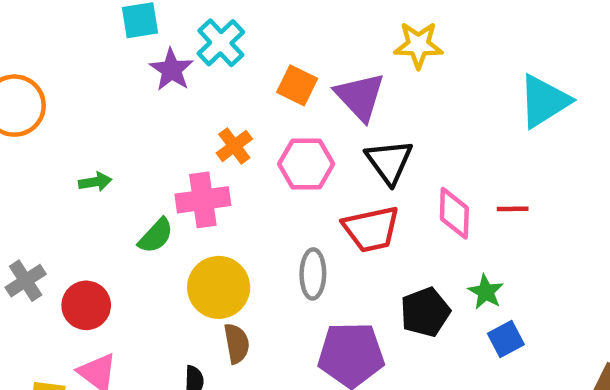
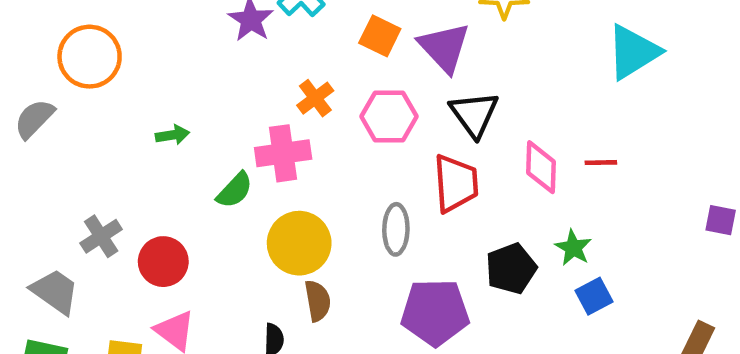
red trapezoid: (371, 229) -> (456, 183), turned -82

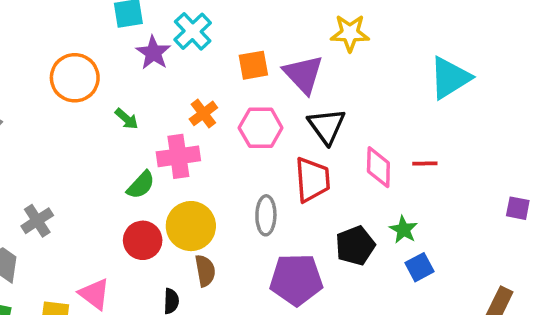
orange square: (380, 36) -> (253, 65), turned -36
orange circle: (90, 57) -> (75, 78), moved
green arrow: (172, 135) -> (127, 119), moved, turned 50
red circle: (163, 262) -> (143, 240), moved

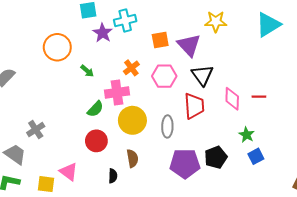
cyan cross: (193, 31) -> (125, 20), turned 30
cyan triangle: (450, 78) -> (268, 25), moved
yellow circle: (191, 226) -> (132, 120), moved
black pentagon: (355, 246) -> (216, 157), moved

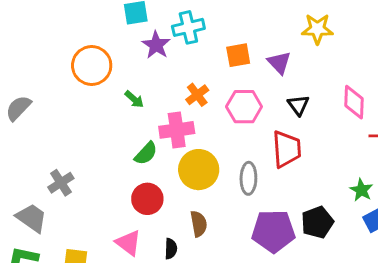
purple triangle: (189, 45) -> (279, 63), size x0.7
black triangle: (202, 75) -> (298, 105), size x0.7
pink diamond: (232, 99) -> (354, 102), moved
pink triangle: (69, 172) -> (128, 243), moved

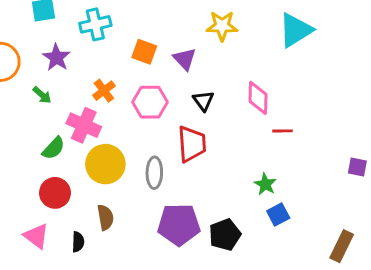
purple star: (156, 45) -> (56, 58), moved
orange square: (238, 55) -> (144, 52), turned 30
pink cross: (177, 130) -> (84, 125), turned 32
black pentagon: (317, 222) -> (225, 235), moved

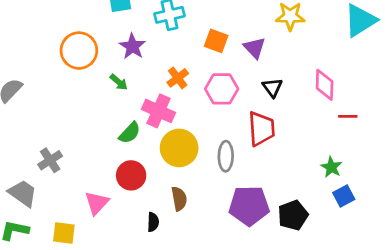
pink triangle: (36, 236) -> (97, 203), moved, turned 36

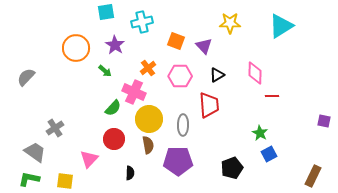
black triangle: (272, 88) -> (217, 75), turned 35
brown semicircle: (179, 199) -> (148, 145), moved
purple pentagon: (249, 206) -> (178, 161), moved

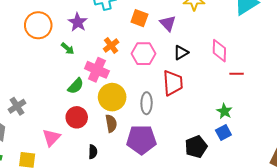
blue square: (269, 154) -> (223, 133), moved

